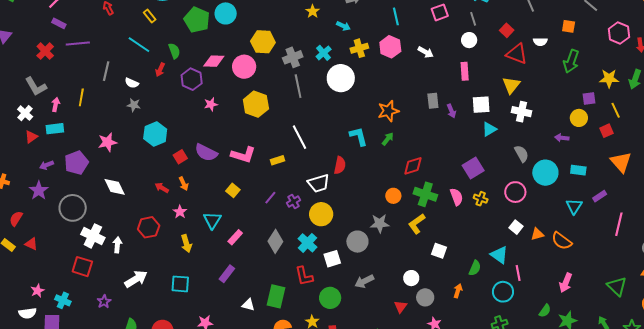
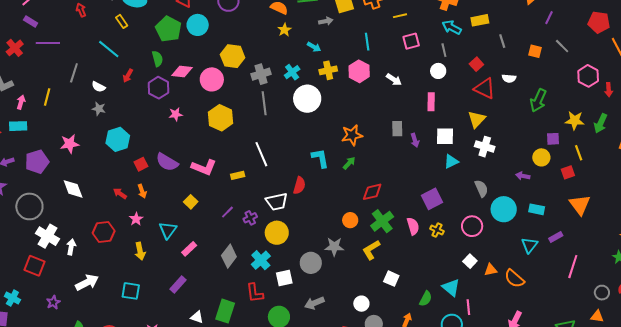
orange square: (569, 26) -> (535, 51), moved
green semicircle: (174, 51) -> (157, 59), moved
green cross: (425, 194) -> (382, 221), turned 30

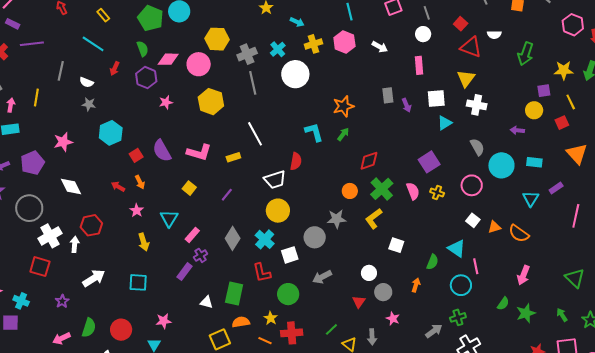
purple semicircle: (167, 162) -> (162, 151), turned 35
purple cross: (250, 218) -> (201, 255), moved
red hexagon: (104, 232) -> (91, 225), moved
white cross: (48, 236) -> (50, 236), turned 35

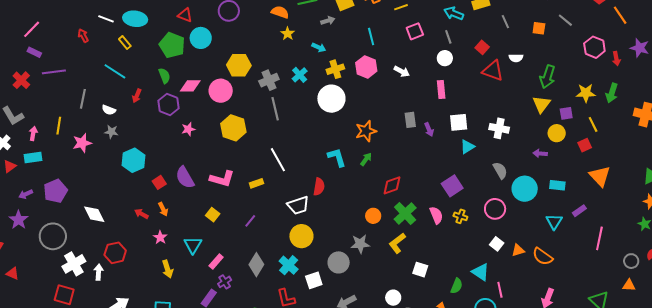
white circle: (295, 74) -> (331, 99), moved
yellow triangle: (466, 78) -> (541, 104), moved
pink star: (63, 142) -> (82, 143), moved

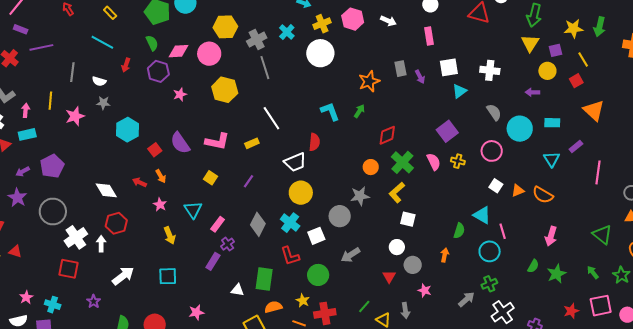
orange star: (366, 131) -> (369, 81), moved
white diamond: (94, 214) -> (106, 190), moved
white square: (420, 270) -> (408, 219), moved

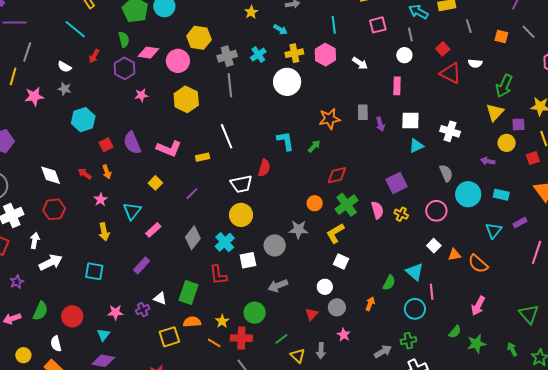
gray line: (72, 72) -> (27, 52), moved
white arrow: (101, 244) -> (35, 241), moved
purple cross: (228, 244) -> (143, 310), moved
green circle: (318, 275) -> (255, 313), moved

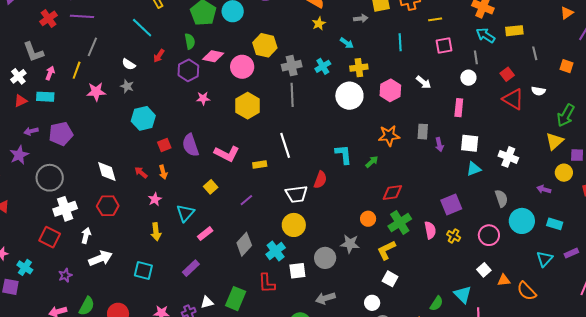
pink hexagon: (325, 55) -> (390, 90), moved
white triangle: (160, 298) -> (207, 302), turned -40

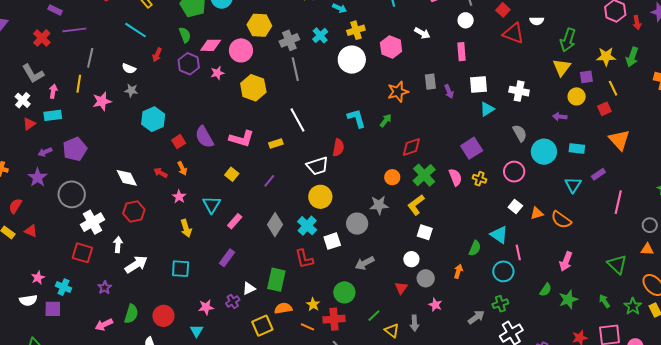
pink star: (203, 98) -> (217, 73), moved

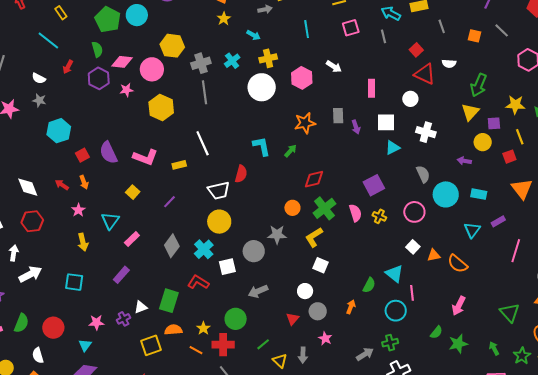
white circle: (466, 20) -> (410, 99), moved
red L-shape: (304, 259) -> (198, 282), turned 130

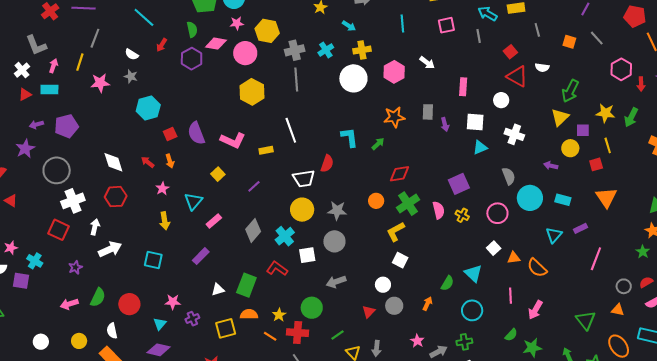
pink star: (127, 90) -> (237, 23), moved
gray star: (277, 235) -> (337, 211), moved
pink line: (412, 293) -> (510, 296), moved
purple cross: (124, 319) -> (192, 319), moved
pink star: (325, 338) -> (417, 341), moved

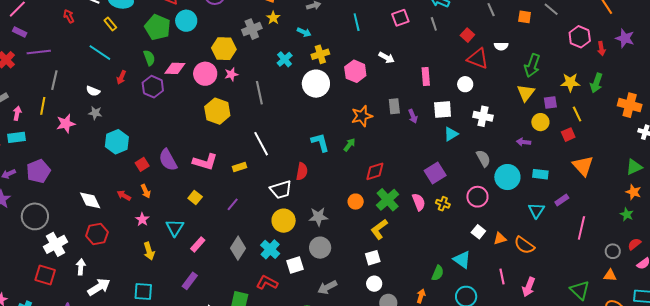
pink star: (237, 23) -> (231, 74), moved
gray cross: (295, 50) -> (252, 29), moved
white square: (400, 260) -> (373, 258), moved, turned -35

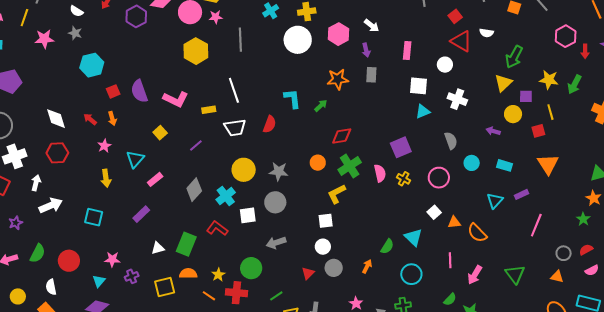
purple arrow: (413, 116) -> (366, 50), moved
cyan circle: (507, 177) -> (472, 163), size x0.6
white trapezoid: (281, 190) -> (235, 128), moved
green triangle: (580, 290) -> (515, 274), moved

